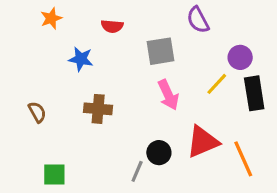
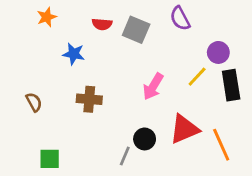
gray square: (160, 51) -> (136, 30), moved, turned 32
pink arrow: (168, 95) -> (153, 87), turned 56

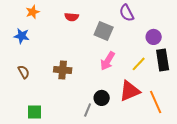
gray square: (136, 30) -> (104, 31), moved
blue star: (74, 54) -> (22, 36), moved
yellow line: (197, 77) -> (139, 64), moved

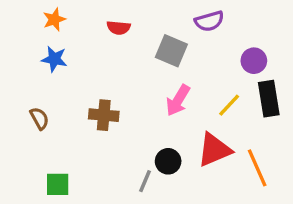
purple semicircle: (127, 13) -> (209, 21), turned -78
blue star: (22, 36) -> (54, 59), moved

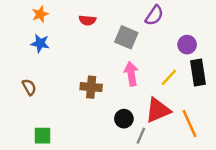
purple semicircle: (209, 21) -> (154, 15), turned -40
pink arrow: (178, 100) -> (131, 74), turned 140
brown cross: (104, 115) -> (91, 87), moved
gray line: (145, 181) -> (141, 136), moved

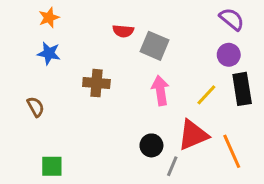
purple semicircle: (154, 15) -> (232, 19), moved, turned -85
red semicircle: (87, 20) -> (123, 31), moved
brown cross: (91, 87) -> (96, 83), moved

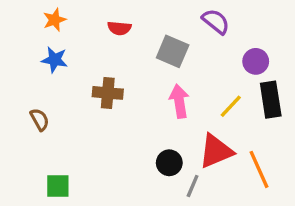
purple semicircle: (232, 19) -> (216, 21), moved
red semicircle: (123, 31) -> (119, 28), moved

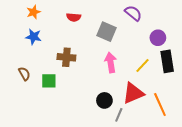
green square: (58, 186) -> (49, 81), moved

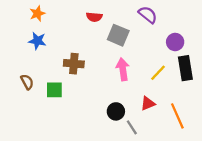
red semicircle: (74, 17) -> (94, 17), moved
red triangle: (133, 93) -> (148, 103), size x0.6
gray line: (119, 115) -> (132, 127), turned -56

